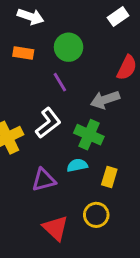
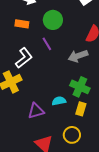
white L-shape: (48, 123) -> (24, 58), moved
green cross: (89, 135) -> (80, 87), moved

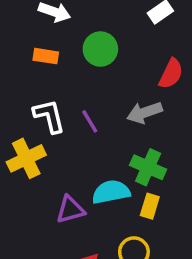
purple line: (47, 44) -> (90, 121), moved
white L-shape: (24, 58) -> (49, 116), turned -65
cyan semicircle: (59, 101) -> (111, 192), size x1.5

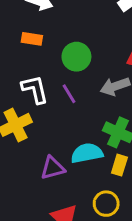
green circle: (100, 49) -> (76, 57), moved

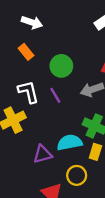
orange rectangle: (32, 39) -> (26, 52), turned 42
yellow circle: (106, 204) -> (77, 175), moved

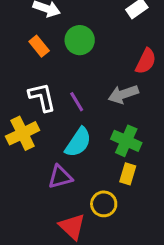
green circle: (61, 66) -> (80, 40), moved
cyan semicircle: (70, 142) -> (78, 142), moved, turned 135

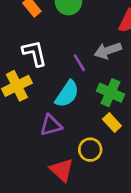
purple line: (77, 102) -> (79, 63), moved
yellow rectangle: (128, 174) -> (112, 122), turned -60

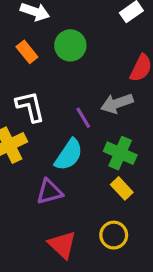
yellow circle: (90, 150) -> (114, 235), moved

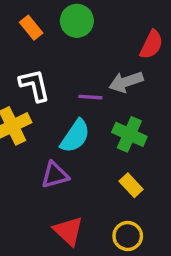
purple line: (83, 118) -> (90, 97), turned -55
yellow rectangle: (122, 188) -> (131, 185), moved
yellow circle: (114, 235) -> (128, 236), moved

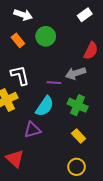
red triangle: (68, 231) -> (15, 159), moved

